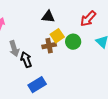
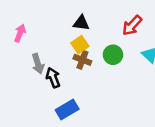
yellow square: (57, 36) -> (80, 45), moved
brown cross: (49, 46) -> (82, 60), turned 32

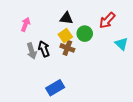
pink arrow: (20, 33) -> (26, 24), moved
green circle: (113, 55) -> (85, 34), moved
black arrow: (53, 78) -> (44, 49), moved

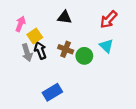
green circle: (85, 34) -> (84, 56), moved
yellow square: (65, 36) -> (35, 36), moved
cyan triangle: (121, 44) -> (106, 46), moved

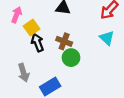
gray arrow: (27, 53) -> (23, 73), moved
green circle: (84, 56) -> (71, 58), moved

